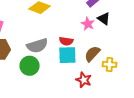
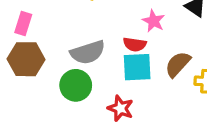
pink star: (88, 24) -> (154, 21), moved
red star: (84, 80) -> (120, 108), moved

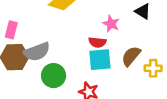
gray semicircle: (88, 52) -> (37, 52), moved

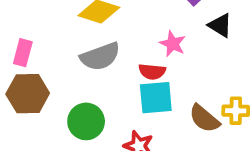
gray semicircle: (37, 52) -> (100, 56), moved
brown semicircle: (131, 56) -> (204, 119), moved, turned -90

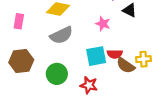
pink rectangle: (23, 53) -> (19, 21), moved
red semicircle: (152, 72) -> (115, 54), moved

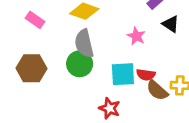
pink rectangle: (19, 21) -> (35, 20), turned -72
gray semicircle: (61, 35) -> (84, 43), turned 95
green circle: (57, 74) -> (80, 64), moved

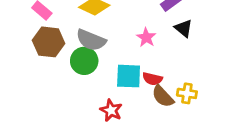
gray semicircle: (84, 43) -> (91, 40), turned -60
brown hexagon: (31, 68) -> (49, 42), moved

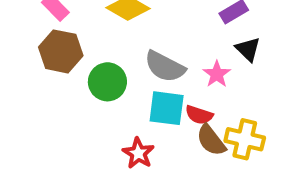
pink star: (146, 37) -> (217, 74), moved
gray semicircle: (91, 40) -> (165, 67), moved
yellow cross: (187, 93) -> (245, 139), size x1.4

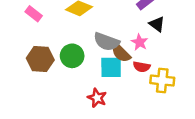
brown hexagon: (61, 51) -> (40, 59), moved
red semicircle: (199, 115) -> (142, 67), moved
brown semicircle: (211, 140) -> (121, 53), moved

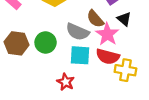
pink star: (140, 42) -> (107, 34), size x1.5
brown semicircle: (121, 53) -> (95, 19), moved
red semicircle: (142, 67) -> (108, 56), size x1.5

